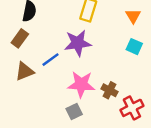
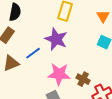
purple star: (78, 43) -> (56, 39), turned 30

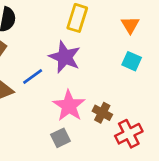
pink star: (59, 74) -> (69, 106), turned 30

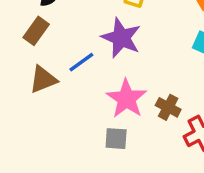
gray square: (61, 138) -> (116, 139), turned 30

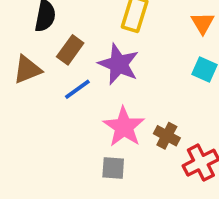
brown rectangle: (36, 31) -> (70, 50), moved
brown triangle: (43, 80) -> (27, 70), moved

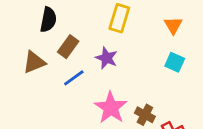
purple star: (119, 64) -> (106, 58), size x0.7

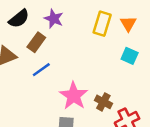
yellow rectangle: (119, 18) -> (102, 24), moved
black semicircle: (48, 20) -> (19, 19), turned 40
purple star: (106, 58) -> (54, 19), moved

